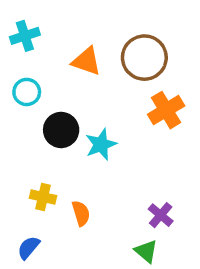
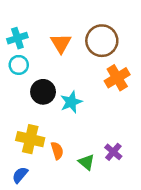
cyan cross: (25, 36) -> (17, 38), moved
orange triangle: (86, 61) -> (61, 43), turned 40
yellow cross: (43, 197) -> (30, 139), size x1.5
green triangle: (146, 251) -> (86, 162), moved

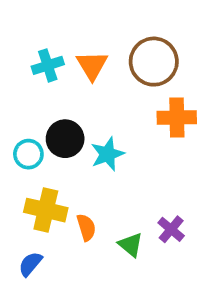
cyan cross: (17, 38) -> (48, 65), moved
cyan circle: (19, 65) -> (28, 154), moved
orange cross: (117, 78) -> (177, 117), turned 30

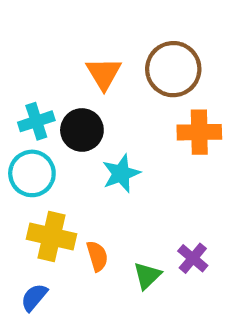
cyan cross: (48, 65) -> (36, 121), moved
black circle: (65, 139) -> (82, 130), moved
cyan circle: (28, 154) -> (32, 173), size x1.4
green triangle: (131, 245) -> (147, 276), turned 36

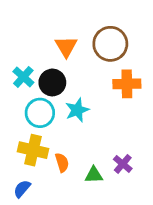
cyan cross: (36, 121) -> (23, 77), turned -30
cyan circle: (32, 173) -> (40, 113), moved
green triangle: (147, 276) -> (94, 175), turned 42

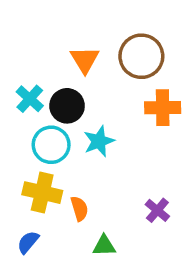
green triangle: (94, 175) -> (104, 246), moved

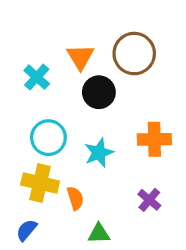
cyan cross: (30, 99) -> (37, 77), moved
black circle: (67, 106) -> (99, 92), moved
orange cross: (163, 108) -> (154, 139), moved
cyan star: (99, 141) -> (99, 153), moved

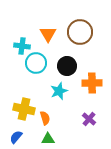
cyan cross: (37, 77) -> (22, 46), turned -35
black circle: (99, 92) -> (67, 66), moved
cyan circle: (48, 138) -> (36, 63), moved
green triangle: (99, 233) -> (48, 139), moved

